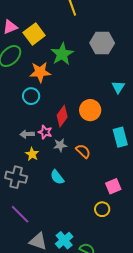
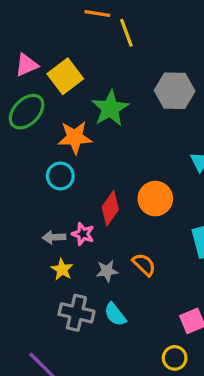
gray star: (60, 145) -> (107, 271), moved
gray cross: (16, 177) -> (76, 313), moved
cyan semicircle: (57, 177) -> (115, 314), moved

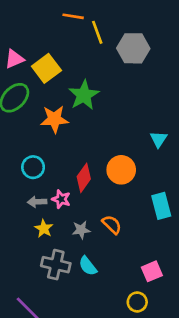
gray hexagon: (175, 91) -> (133, 48), moved
cyan circle: (60, 176) -> (33, 167), moved

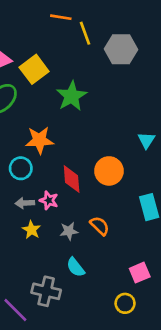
orange star: (54, 119) -> (39, 140), moved
red diamond: (84, 178) -> (72, 179), turned -40
gray cross: (56, 265) -> (46, 291), moved

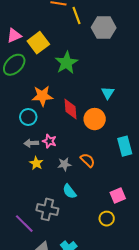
cyan triangle: (146, 140) -> (108, 93), moved
red diamond: (72, 179) -> (70, 109), moved

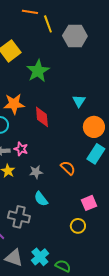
orange circle: (95, 119) -> (94, 127), moved
cyan rectangle: (125, 146) -> (96, 154), turned 48
orange semicircle: (88, 160) -> (68, 168), moved

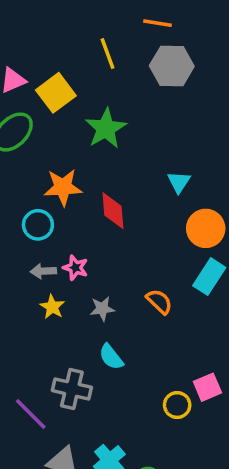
orange line: (30, 12) -> (157, 23), moved
yellow line: (48, 24) -> (108, 54), moved
pink square: (89, 203) -> (207, 387), moved

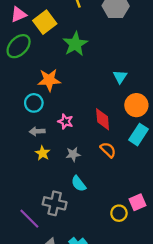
red diamond: (113, 211) -> (103, 119), moved
pink star: (75, 268) -> (65, 121), moved

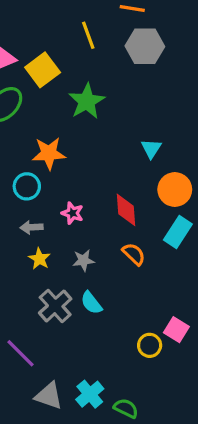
pink square: (137, 202) -> (176, 330), turned -35
gray cross: (55, 203) -> (55, 306), moved, turned 35

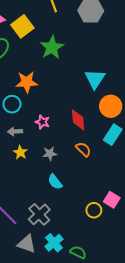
cyan triangle: (151, 149) -> (95, 79), size x1.5
gray cross: (55, 306) -> (39, 214), moved

